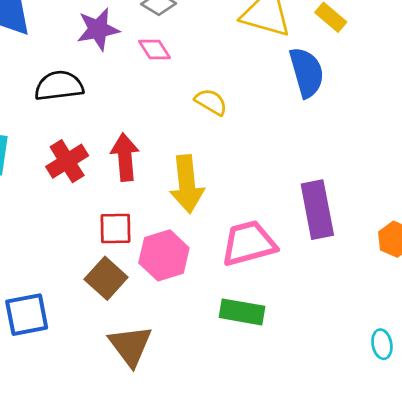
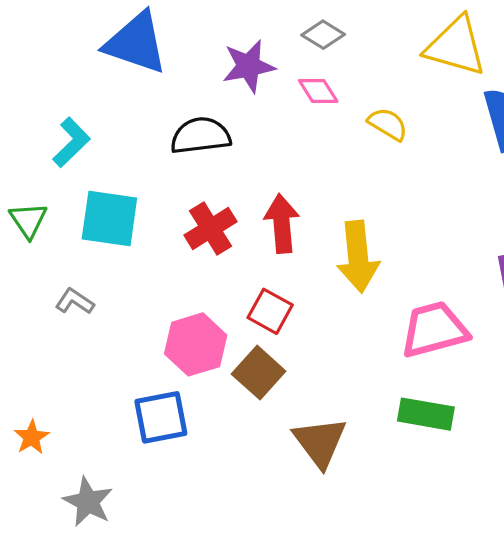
yellow semicircle: (211, 102) -> (388, 124), moved
red square: (116, 228) -> (270, 311), turned 30
pink hexagon: (164, 255) -> (196, 344), moved
brown triangle: (130, 346) -> (320, 442), moved

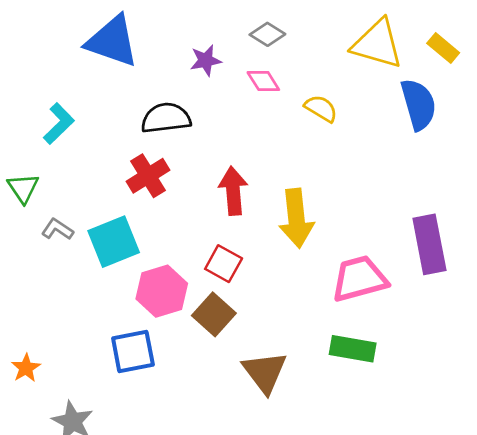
purple star: (249, 66) -> (206, 60), size x0.7
cyan square: (109, 219) -> (114, 242), moved, turned -30
red cross: (210, 228) -> (148, 176), moved
gray L-shape: (75, 301) -> (57, 229), moved

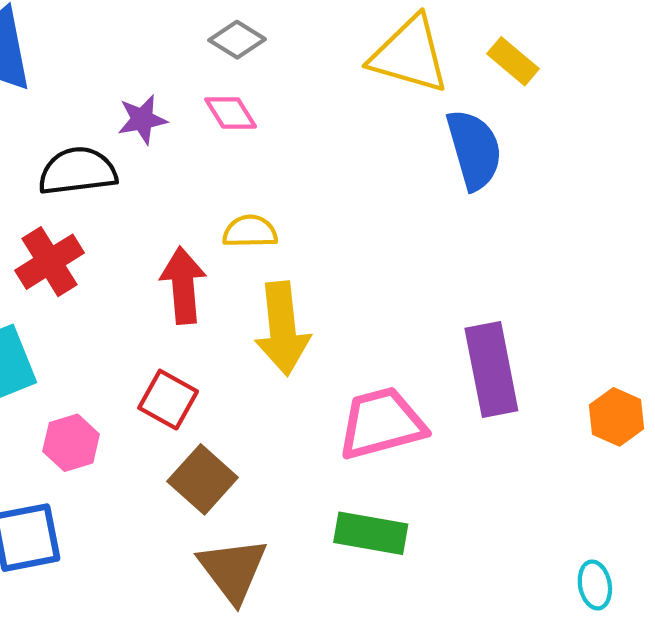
purple star: (206, 60) -> (142, 119), moved
yellow semicircle: (321, 108) -> (250, 231), moved, turned -32
pink hexagon: (162, 291) -> (71, 443), size x0.7
brown square: (214, 314) -> (203, 479), moved

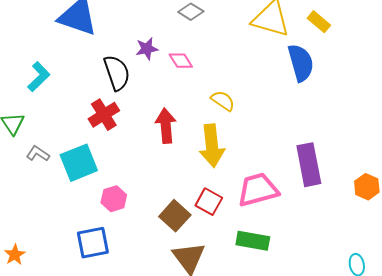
pink diamond: (231, 113) -> (181, 61), moved
black semicircle: (78, 171) -> (117, 73), turned 78
yellow semicircle: (250, 231) -> (223, 101), moved, turned 35
red square: (168, 400) -> (209, 202), moved

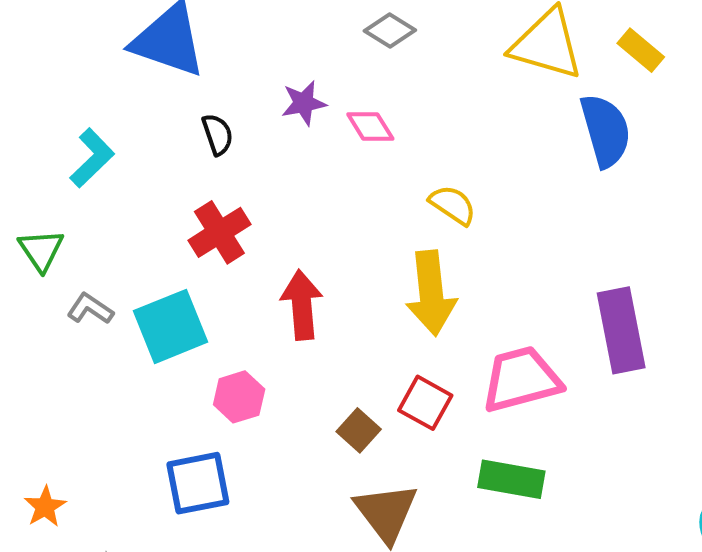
black semicircle: (117, 73) -> (217, 134), moved, size x0.6
red arrow: (166, 126) -> (302, 305), moved
brown square: (175, 216) -> (359, 430), size x0.7

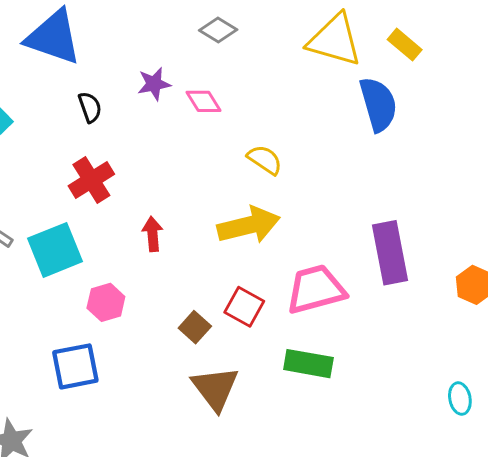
yellow arrow: (431, 293) -> (249, 225), turned -98
red arrow: (302, 305) -> (153, 234), size x0.7

